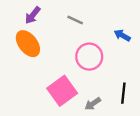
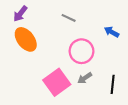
purple arrow: (33, 15) -> (20, 14), moved
gray arrow: (93, 104) -> (85, 78), moved

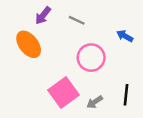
purple arrow: (20, 14) -> (43, 15), moved
gray arrow: (85, 78) -> (95, 102), moved

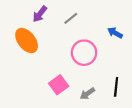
gray line: (77, 20) -> (71, 18), turned -64
pink square: (63, 92) -> (59, 85), size x0.7

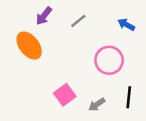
blue arrow: (115, 33) -> (126, 25), moved
pink circle: (84, 53) -> (109, 60), moved

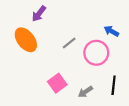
gray line: (78, 21) -> (69, 43), moved
blue arrow: (126, 25) -> (111, 31), moved

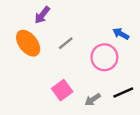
gray line: (69, 43) -> (66, 43), moved
black line: (114, 85) -> (123, 92), turned 60

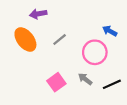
purple arrow: (42, 15) -> (38, 14), turned 42
gray arrow: (93, 100) -> (85, 79), moved, turned 72

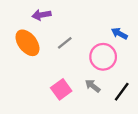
black line: (112, 84) -> (122, 92), turned -30

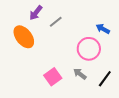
purple arrow: (41, 15) -> (36, 13), turned -42
gray line: (65, 43) -> (56, 22), moved

